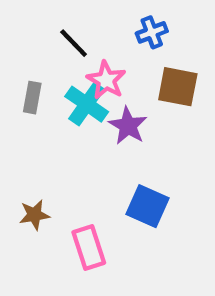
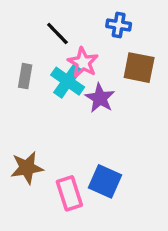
blue cross: (152, 32) -> (119, 25), turned 30
blue square: (147, 206) -> (105, 181), moved
brown star: (34, 215) -> (27, 168), size x1.4

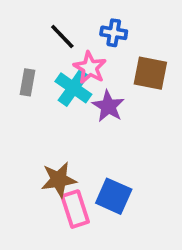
blue cross: (119, 25) -> (114, 33), moved
brown star: (27, 168) -> (59, 180), moved

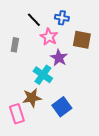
cyan cross: (73, 88) -> (43, 75), moved
blue square: (114, 196) -> (62, 107), turned 30
pink rectangle: (75, 209) -> (17, 114), moved

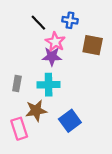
gray rectangle: (15, 45) -> (17, 84), moved
purple star: (59, 58) -> (52, 56), moved, turned -30
cyan cross: (43, 75) -> (49, 85), turned -36

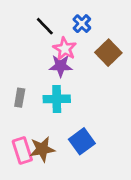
blue cross: (70, 20) -> (82, 24), turned 35
brown square: (93, 45) -> (108, 53), turned 35
brown star: (36, 111) -> (42, 149), moved

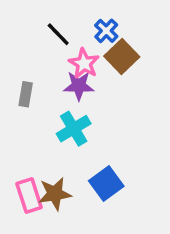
brown square: (108, 53) -> (122, 57), moved
gray rectangle: (20, 98) -> (26, 94), moved
cyan cross: (57, 99) -> (74, 129), turned -30

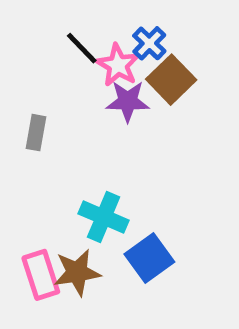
pink star: (84, 63) -> (118, 65), moved
purple star: (79, 86) -> (128, 101), moved
cyan cross: (74, 129) -> (104, 217), moved, turned -36

